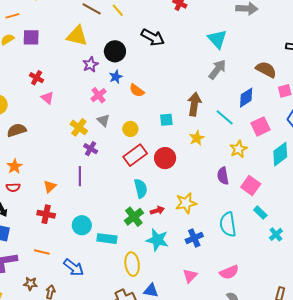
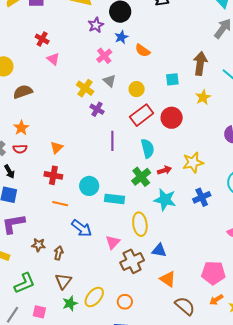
purple line: (80, 176) -> (112, 141), moved
orange line: (42, 252) -> (60, 204), moved
pink triangle: (190, 276) -> (113, 242), moved

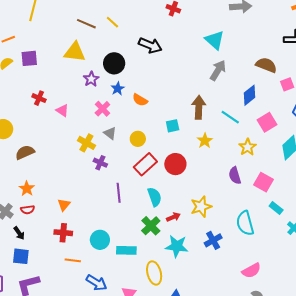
pink triangle: (53, 59) -> (62, 110), moved

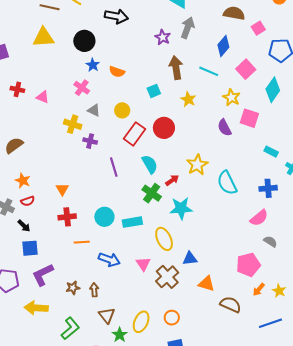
purple star: (91, 79) -> (163, 37), moved
pink square: (264, 182) -> (249, 118), moved
cyan semicircle: (245, 223) -> (227, 183), moved
blue cross: (213, 240) -> (268, 188), moved, turned 36

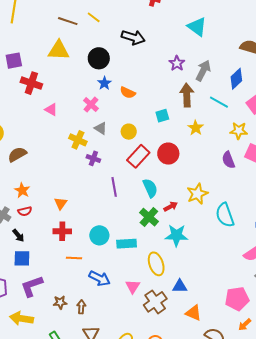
gray arrow: (188, 28) -> (203, 71), moved
red cross: (17, 89) -> (31, 83), moved, size x1.5
yellow star: (231, 97) -> (239, 131), turned -30

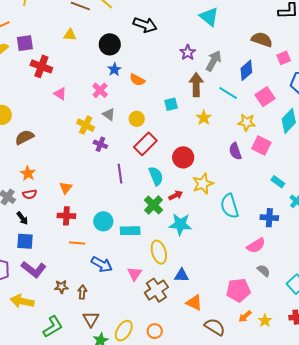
yellow triangle: (59, 50) -> (70, 35), size x0.6
red circle: (168, 154) -> (183, 157), moved
purple L-shape: (32, 286) -> (34, 269), turned -125

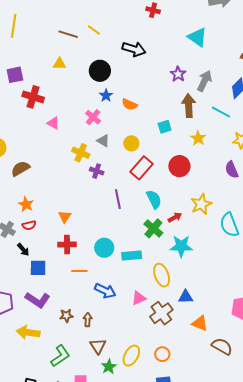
red circle: (183, 157) -> (179, 166), moved
blue square: (25, 241) -> (38, 268), moved
pink triangle: (135, 274) -> (139, 298), turned 35

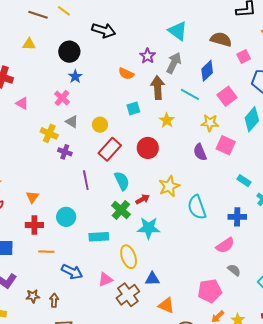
cyan triangle: (197, 37) -> (178, 31), moved
orange semicircle: (129, 104) -> (126, 74), moved
cyan circle: (104, 248) -> (66, 217), moved

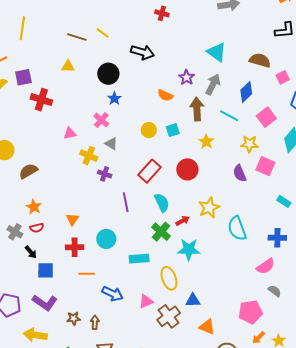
pink triangle: (22, 103) -> (70, 133), moved, turned -40
yellow circle: (100, 125) -> (149, 130), moved

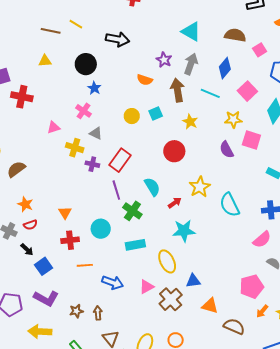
red rectangle: (149, 171) -> (120, 160), moved
green cross: (161, 232) -> (132, 211), moved
blue square: (46, 270) -> (44, 266), turned -30

